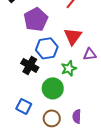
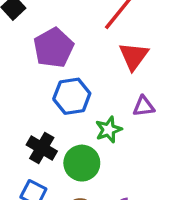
red triangle: (73, 36) -> (134, 56), moved
black cross: (30, 65) -> (42, 148), moved

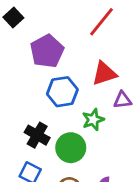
red triangle: (134, 56) -> (104, 74), moved, turned 36

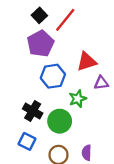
black square: (13, 18) -> (39, 15), moved
red line: (101, 22) -> (65, 20), moved

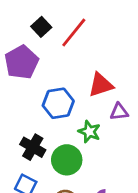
purple pentagon: (40, 44) -> (21, 62), moved
green star: (78, 99) -> (89, 132), turned -30

